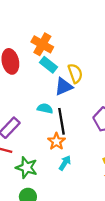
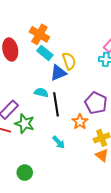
orange star: (56, 141) -> (80, 122), moved
cyan arrow: (65, 163) -> (59, 142), turned 104
green star: (27, 168) -> (25, 124), moved

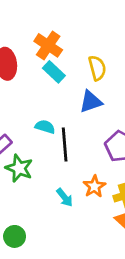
yellow semicircle: (69, 61) -> (97, 68), moved
blue triangle: (58, 73) -> (91, 102), moved
orange star: (80, 122) -> (94, 186), moved

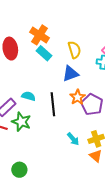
cyan semicircle: (45, 127) -> (28, 96), moved
orange star: (94, 186) -> (78, 97), moved
cyan arrow: (65, 198) -> (73, 139), moved

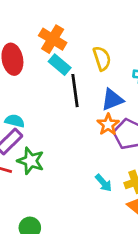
blue triangle: (70, 74) -> (112, 100), moved
cyan semicircle: (28, 96) -> (15, 121), moved
black line: (53, 104) -> (75, 91), moved

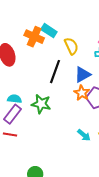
cyan rectangle: (60, 65) -> (49, 31), moved
black line: (75, 91) -> (55, 72), turned 35
green star: (31, 161) -> (41, 104), moved

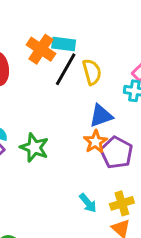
cyan rectangle: (49, 31) -> (64, 44), turned -35
black line: (55, 72) -> (66, 69), moved

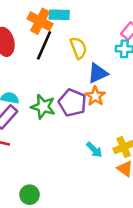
black line: (66, 69) -> (44, 45), moved
yellow semicircle: (92, 72) -> (78, 48), moved
purple pentagon: (117, 153) -> (72, 103), moved

